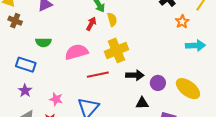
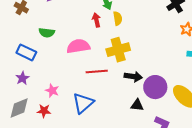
red arrow: (91, 24) -> (96, 20), turned -48
purple circle: (158, 83) -> (155, 87), size x1.5

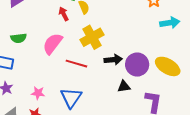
pink semicircle: (78, 46) -> (53, 44), turned -30
red line: (97, 71) -> (76, 64), turned 35

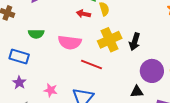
red arrow: (64, 14) -> (83, 14), turned -56
pink semicircle: (53, 44) -> (70, 42), turned -125
black arrow: (113, 60) -> (135, 42), moved, turned 108

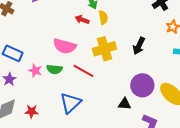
green semicircle: (36, 34) -> (54, 69), moved
black arrow: (135, 42) -> (139, 46), moved
pink star: (51, 90) -> (35, 71), moved

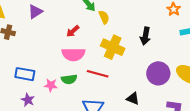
red arrow: (82, 20) -> (73, 31), moved, turned -48
yellow cross: (104, 49) -> (113, 47), turned -35
black triangle: (125, 104) -> (133, 99), moved, turned 32

